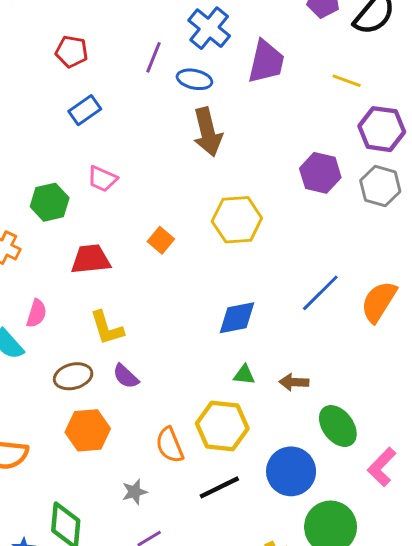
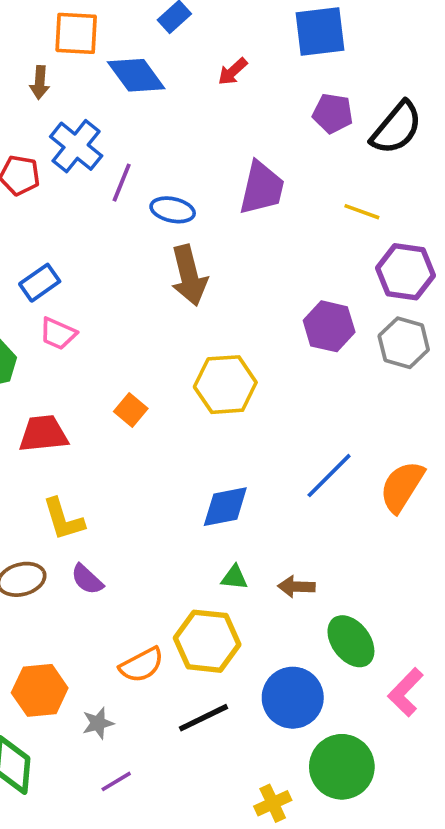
blue cross: (209, 28) -> (76, 146), moved
blue rectangle: (85, 110) -> (40, 283), moved
orange hexagon: (88, 430) -> (40, 690), moved
orange semicircle: (170, 445) -> (142, 665), turned -96

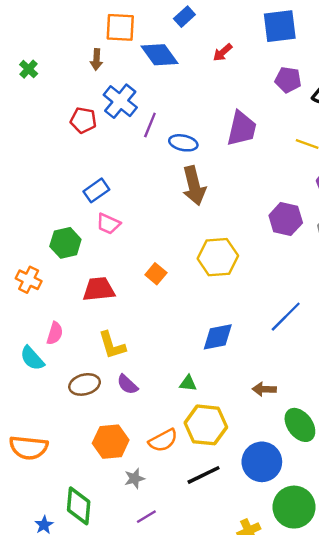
green triangle: (234, 578) -> (188, 383), moved
orange hexagon: (40, 690) -> (111, 442), moved

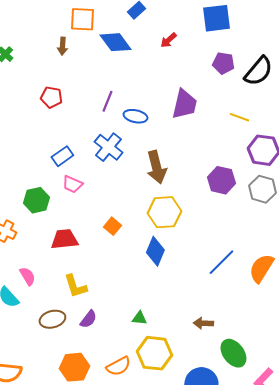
blue cross: (120, 101) -> (108, 147), moved
brown arrow: (194, 186) -> (156, 167), moved
pink semicircle: (55, 333) -> (27, 276), turned -48
blue diamond: (218, 337) -> (155, 251), moved, turned -56
purple semicircle: (127, 384) -> (88, 319), turned -96

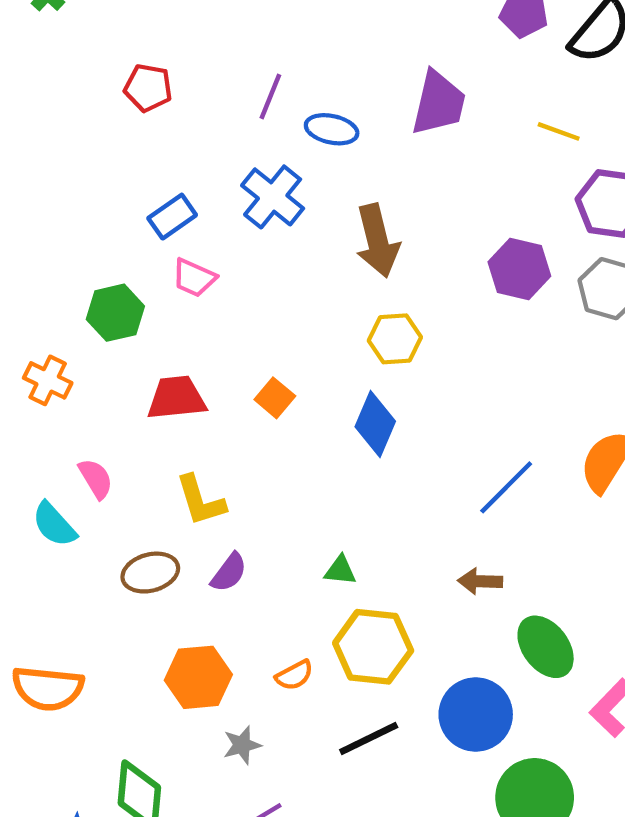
yellow hexagon: (164, 212) -> (395, 339), size x0.7
orange square: (112, 226) -> (275, 398), moved
blue line: (221, 262) -> (506, 487), moved
orange semicircle: (118, 366) -> (294, 675), size x0.7

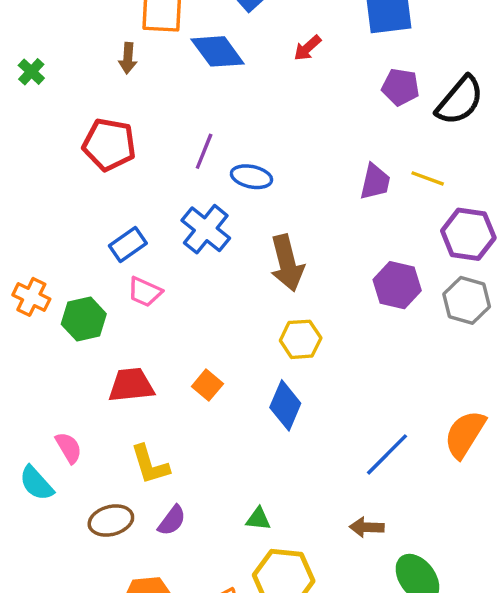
red pentagon: (148, 88) -> (109, 145), size x1.4
purple trapezoid: (439, 103) -> (375, 182), moved, size x0.7
orange cross: (48, 380) -> (31, 297), moved

